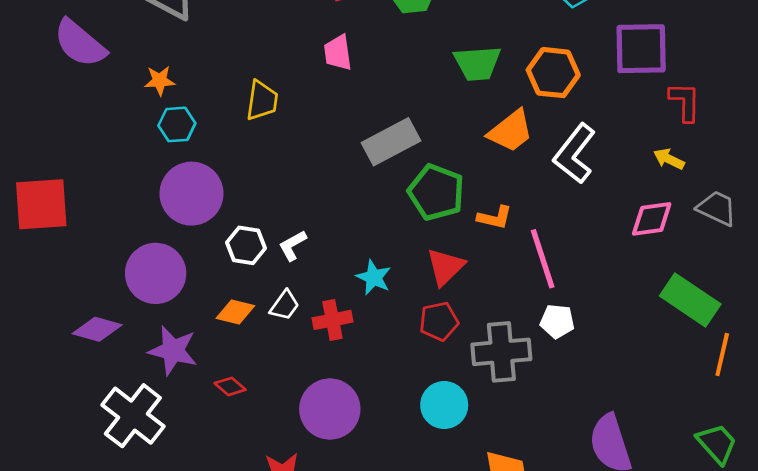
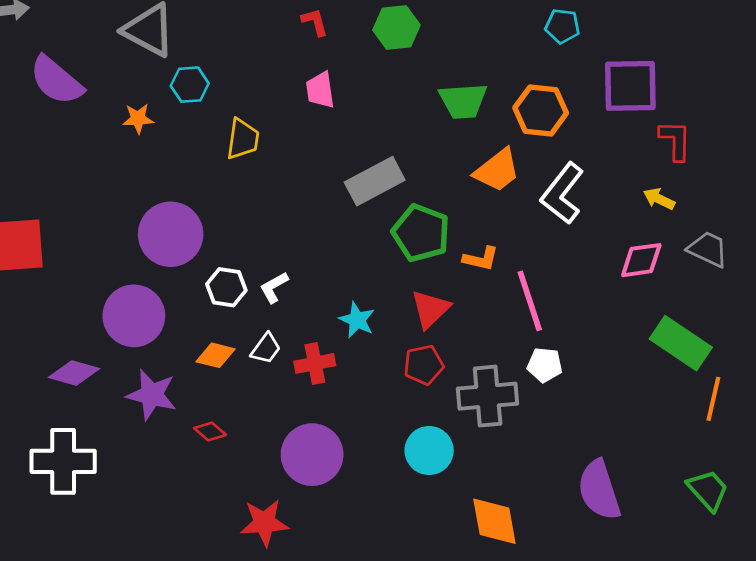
cyan hexagon: (177, 124) -> (190, 85), moved
white cross: (133, 416) -> (63, 461), moved, turned -38

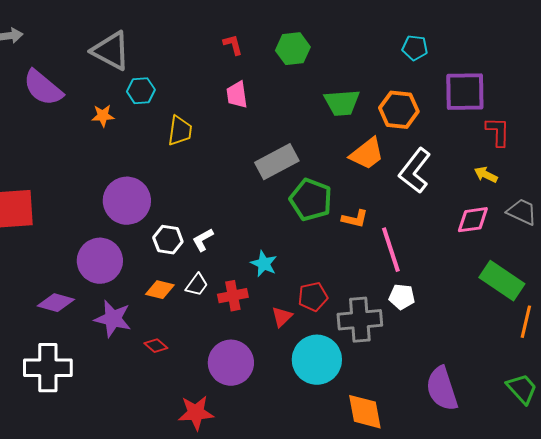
red triangle: (430, 309) -> (282, 317), moved, size x0.7
cyan circle: (429, 451) -> (317, 360), size x1.4

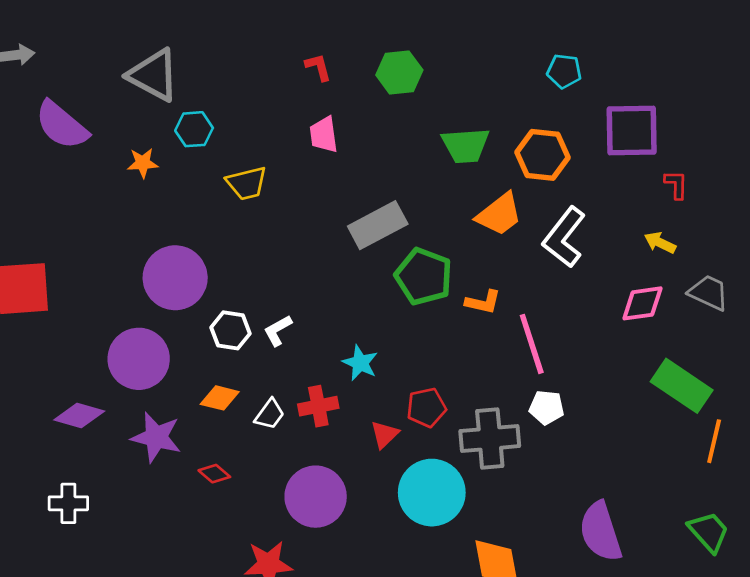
yellow trapezoid: (180, 131) -> (247, 183), turned 68
red L-shape: (498, 132) -> (676, 185), size x0.7
white trapezoid: (197, 285) -> (270, 414), moved
white cross: (48, 368) -> (68, 503), size x0.6

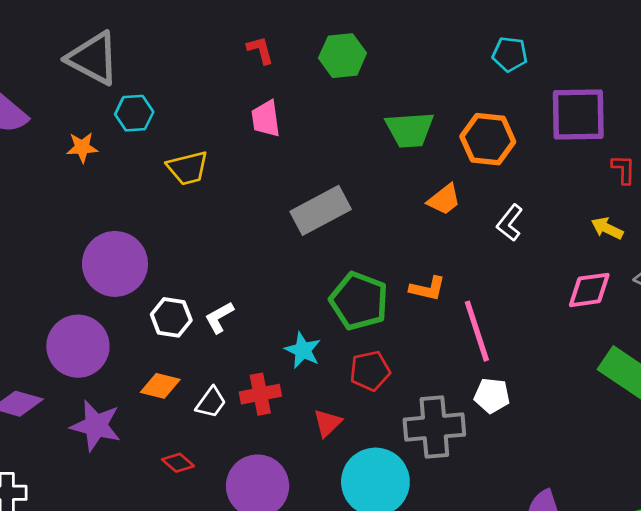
orange trapezoid: (499, 214) -> (444, 199), size x0.7
white L-shape: (564, 237) -> (510, 223), size x0.6
green pentagon: (424, 276) -> (359, 301), moved
red pentagon: (426, 407) -> (370, 371), moved
red diamond: (214, 474) -> (178, 463), moved

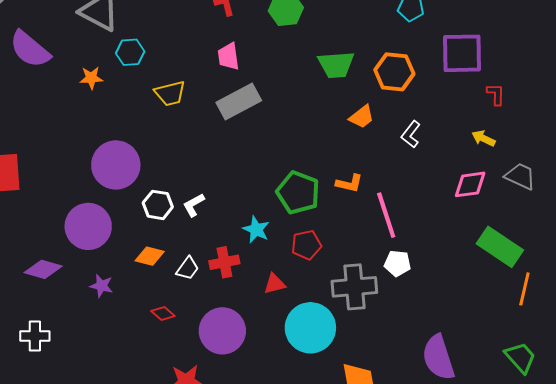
gray rectangle: (321, 210) -> (239, 101), moved
red triangle: (327, 423) -> (275, 284), turned 30
purple star: (96, 426) -> (101, 286), size x0.6

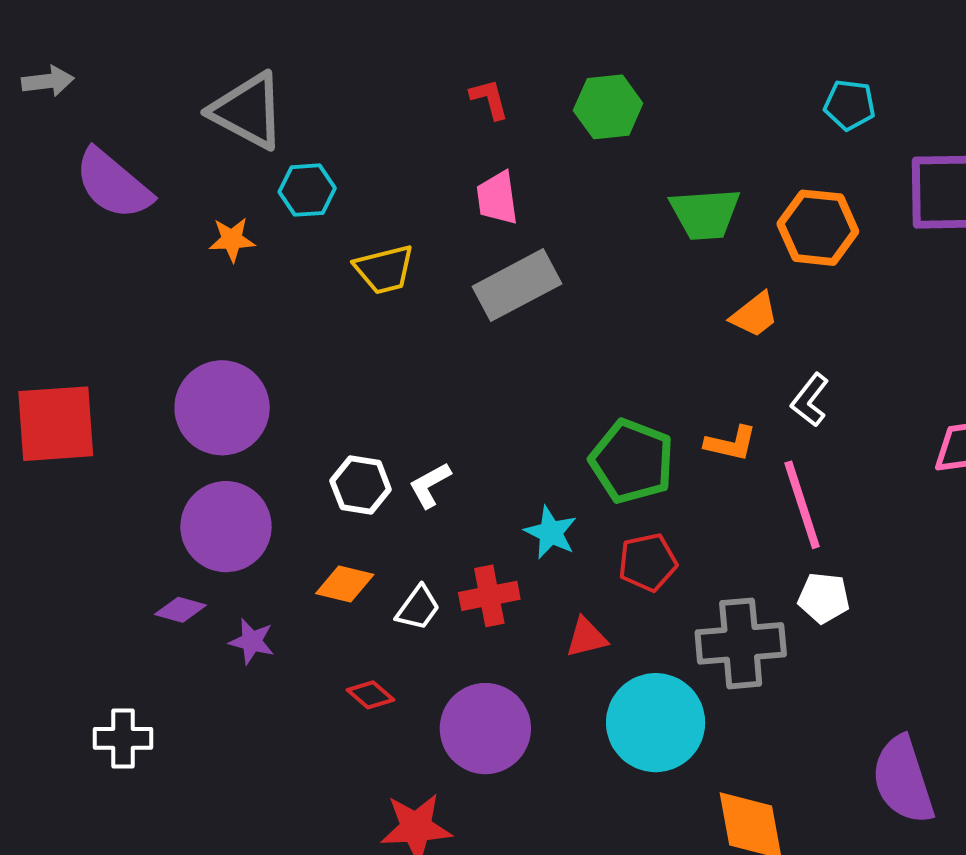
white L-shape: (411, 134) -> (810, 400), moved
purple circle: (116, 165) -> (222, 408), moved
purple diamond: (43, 269) -> (180, 610), moved, size x0.7

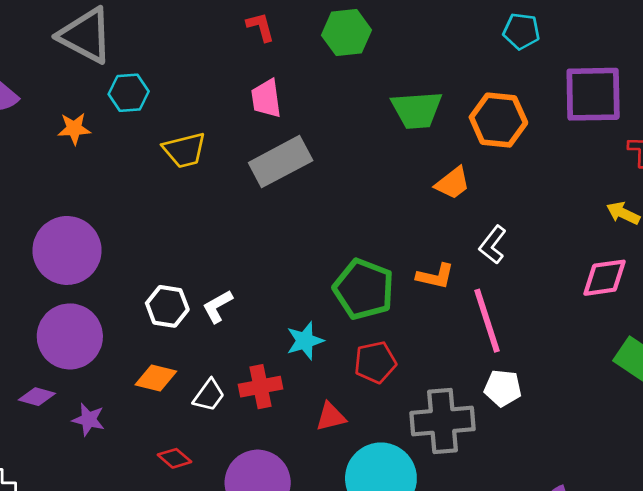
cyan star: (551, 533) -> (305, 341), turned 30

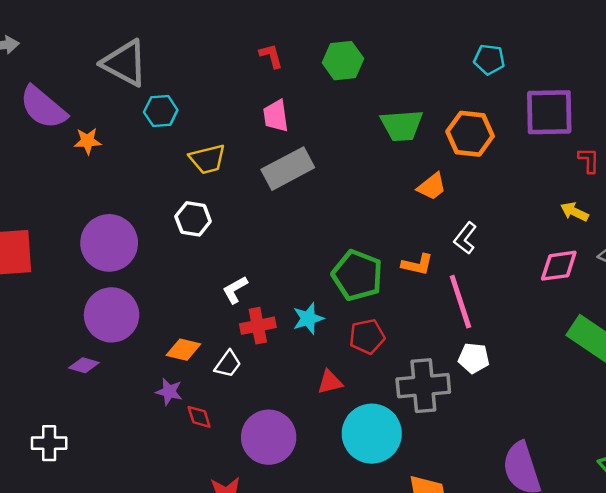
orange star: (74, 129) -> (88, 141), moved
white hexagon: (167, 306) -> (193, 219), moved
red cross: (260, 387) -> (258, 326), moved
purple star: (88, 420) -> (169, 392), moved
red diamond: (174, 458) -> (199, 417), turned 32

